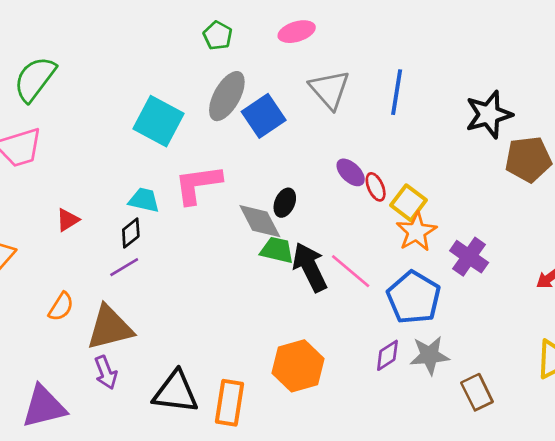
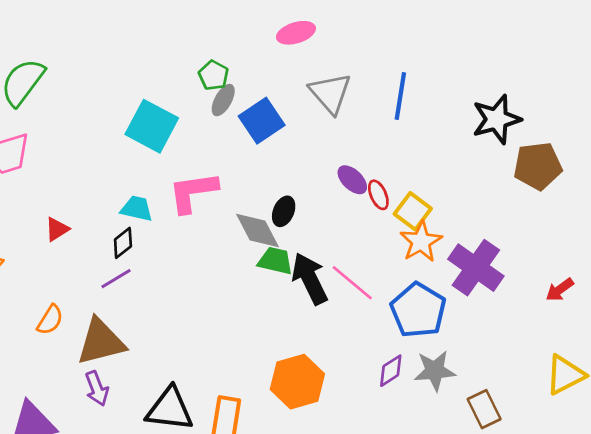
green pentagon: (218, 36) -> (214, 75), moved
gray ellipse: (227, 96) -> (223, 100), size x0.6
purple cross: (469, 257) -> (476, 268), size x1.4

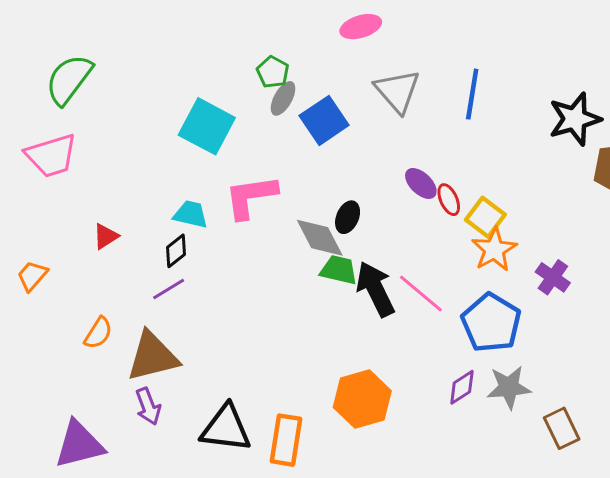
purple cross: (476, 268) -> (553, 277), size x0.6

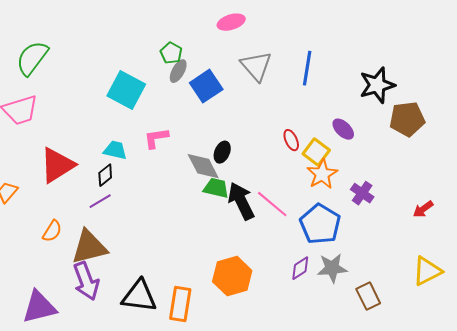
purple ellipse: (421, 183) -> (343, 129), moved
pink L-shape: (251, 197) -> (156, 138), size x0.7
red triangle: (106, 236) -> (57, 165), size x2.0
purple arrow: (148, 406) -> (86, 281), size x1.5

